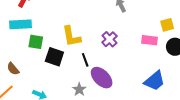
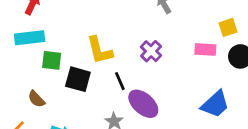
brown semicircle: (13, 69) -> (36, 99), moved

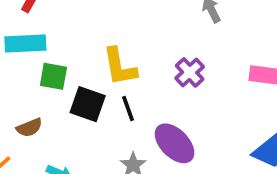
black line: (120, 81) -> (128, 109), moved
brown semicircle: (36, 99) -> (29, 128), turned -72

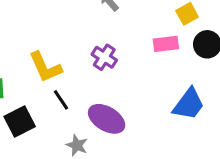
black square: (88, 104) -> (20, 122), moved, turned -32

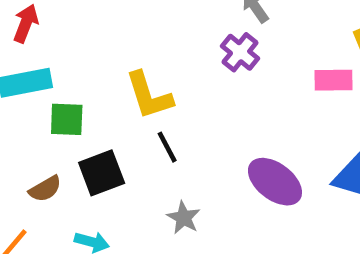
purple cross: (104, 57) -> (240, 52), moved
purple ellipse: (107, 119) -> (275, 182), moved

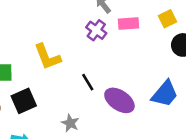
pink rectangle: (333, 80) -> (128, 23), moved
black line: (167, 147) -> (88, 82), moved

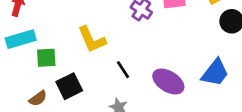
black line: (88, 82) -> (123, 70), moved

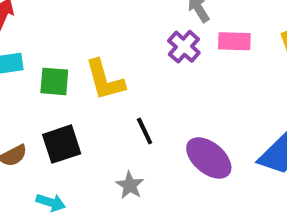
green square: (46, 58) -> (54, 81), moved

